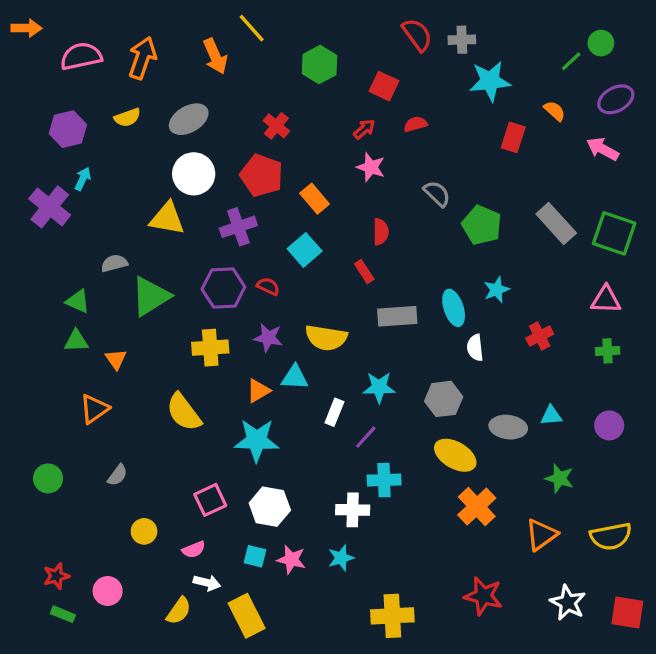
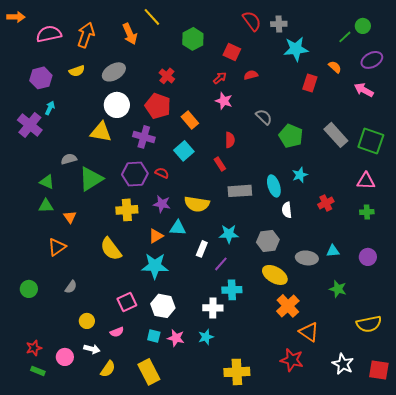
purple cross: (238, 227) -> (144, 137), turned 35
orange triangle: (541, 535) -> (309, 332), moved, turned -50
white arrow: (207, 583) -> (92, 349), moved

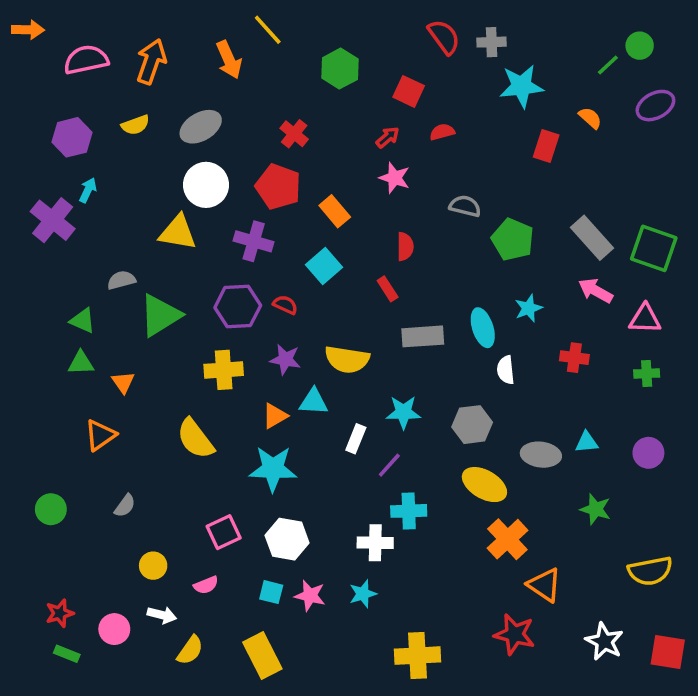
pink arrow: (364, 90) -> (596, 291), moved
gray semicircle: (264, 117) -> (465, 206), turned -30
red cross: (326, 203) -> (574, 358), turned 35

